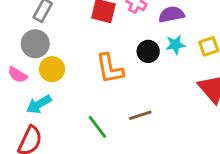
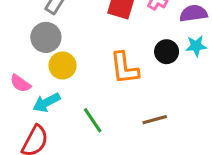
pink semicircle: (18, 75) -> (20, 83), moved
green line: (97, 127) -> (93, 120), moved

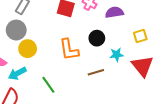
cyan star: (196, 46) -> (117, 55), moved
brown line: (155, 120) -> (96, 72), moved

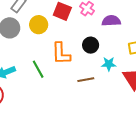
yellow circle: (28, 49) -> (39, 25), moved
green line: (48, 85) -> (38, 69), moved

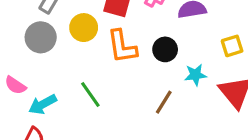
orange L-shape: (61, 54) -> (122, 46), moved
brown line: (86, 80) -> (164, 102), turned -42

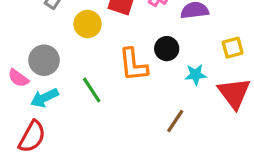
gray circle: (41, 37) -> (44, 60), moved
orange L-shape: (122, 46) -> (133, 65), moved
brown line: (164, 102) -> (175, 121), moved

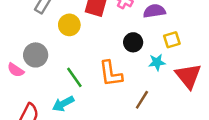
yellow square: (233, 48) -> (172, 40), moved
orange L-shape: (133, 65) -> (111, 74), moved
cyan arrow: (44, 98) -> (63, 104), moved

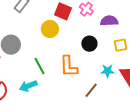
yellow circle: (69, 25) -> (50, 29), moved
cyan star: (157, 62) -> (107, 71), moved

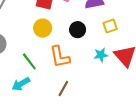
yellow circle: (50, 29) -> (43, 28), moved
brown line: (91, 90) -> (63, 88), moved

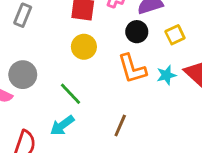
black circle: (78, 30) -> (137, 32), moved
orange L-shape: (60, 57) -> (132, 69), moved

